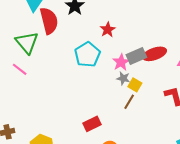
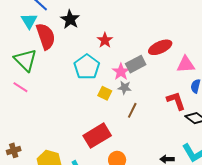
red ellipse: (155, 54) -> (160, 47), moved
yellow square: (135, 85) -> (105, 93), moved
red rectangle: (92, 124) -> (97, 136), size x1.5

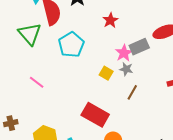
cyan pentagon: (87, 67) -> (71, 45), moved
pink line: (20, 87) -> (37, 82), moved
red rectangle: (97, 136) -> (95, 115), turned 56

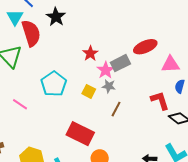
red star: (110, 20) -> (90, 53), moved
cyan pentagon: (71, 45) -> (54, 84), moved

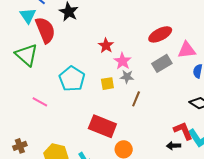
gray rectangle: (120, 63) -> (162, 63), moved
yellow square: (89, 91) -> (107, 84), turned -32
red L-shape: (160, 101) -> (183, 131), moved

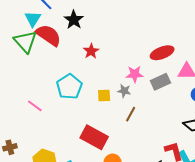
red semicircle: (45, 30) -> (48, 35), turned -40
red star: (106, 46) -> (91, 51), moved
green triangle: (26, 55) -> (25, 42), moved
pink star: (122, 61) -> (135, 74), moved, turned 30

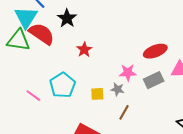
cyan triangle: (33, 19) -> (26, 17), size x1.4
green triangle: (25, 42) -> (18, 40), turned -40
pink line: (35, 106) -> (33, 96), moved

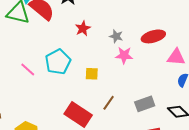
gray rectangle: (154, 80) -> (145, 104), moved
gray star: (117, 89) -> (116, 36), moved
brown line: (124, 112) -> (109, 103), moved

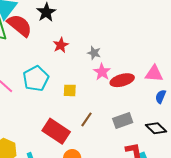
red ellipse: (153, 36) -> (122, 80), moved
pink star: (124, 55) -> (102, 72), turned 30

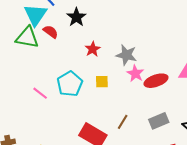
red semicircle: (20, 25) -> (51, 32), size x0.6
gray star: (94, 53) -> (126, 55), size x1.5
yellow square: (70, 90) -> (102, 82), moved

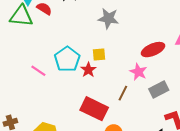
red star: (93, 49) -> (88, 70), moved
gray star: (126, 55) -> (108, 18), moved
pink star: (135, 74) -> (138, 72), moved

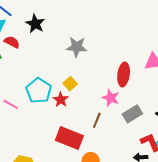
red ellipse: (153, 50) -> (124, 74), turned -55
yellow square: (99, 55) -> (70, 84), turned -32

